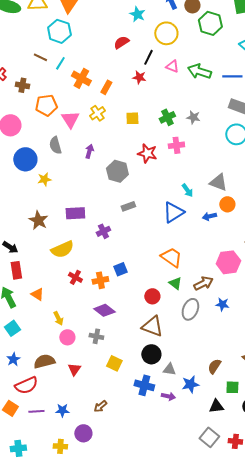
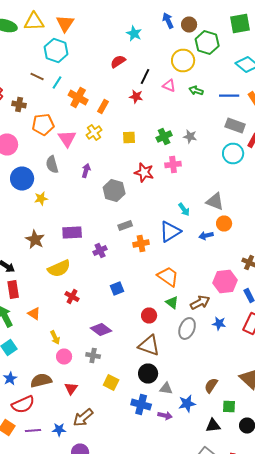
yellow circle: (166, 33) -> (183, 60), moved
green arrow: (199, 71) -> (196, 90), size x0.6
orange cross: (100, 280) -> (141, 244), moved
brown arrow: (100, 406) -> (83, 418), moved, size x1.5

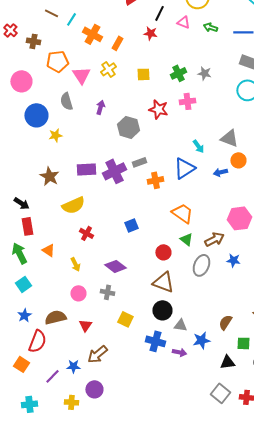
purple cross: (100, 250) -> (114, 171), moved, size x1.6
yellow arrow: (55, 338) -> (75, 264), moved
red semicircle: (23, 404) -> (37, 341), turned -45
purple line: (33, 430) -> (52, 376), moved, turned -42

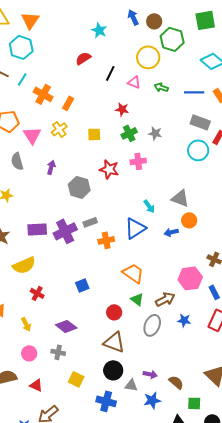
red star: (150, 33) -> (122, 109), moved
brown semicircle: (225, 322) -> (176, 382), turned 98
red triangle: (85, 325) -> (36, 385), turned -40
purple arrow: (179, 352) -> (150, 374), moved

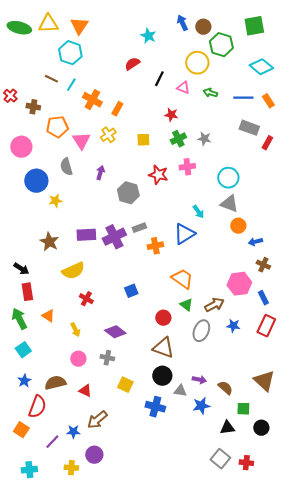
cyan circle: (198, 150) -> (228, 178), moved
blue arrow: (171, 232) -> (255, 242), moved

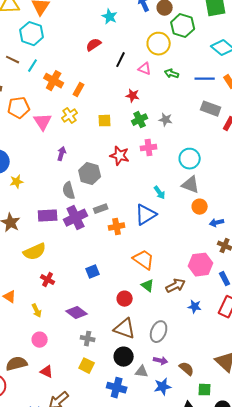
gray semicircle: (66, 167) -> (69, 191), moved
gray ellipse: (201, 331) -> (159, 332), moved
gray cross: (107, 358) -> (88, 339), moved

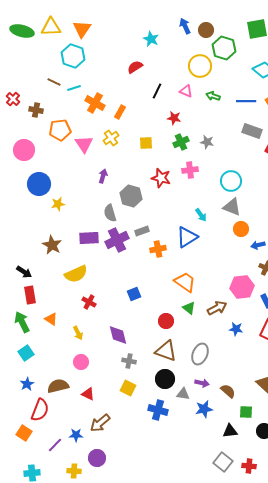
black line: (121, 60) -> (157, 91), moved
cyan line: (33, 66) -> (74, 88), turned 40
purple diamond: (77, 313) -> (118, 335), turned 40

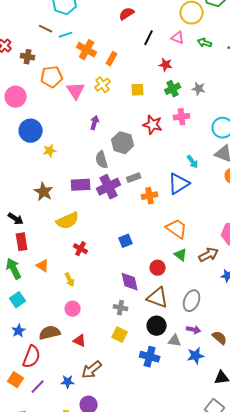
purple diamond: (118, 335) -> (130, 282), moved
purple line: (55, 445) -> (38, 387), moved

